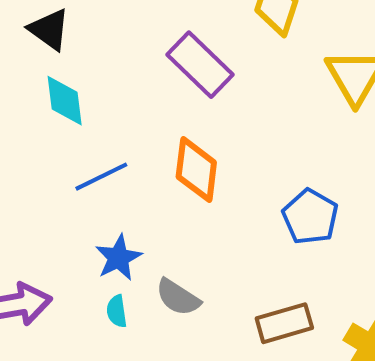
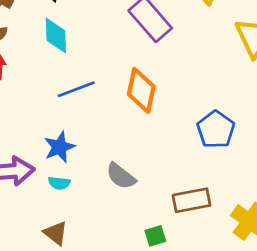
blue star: (118, 258) -> (59, 147), moved
cyan semicircle: (117, 311) -> (59, 183), moved, turned -80

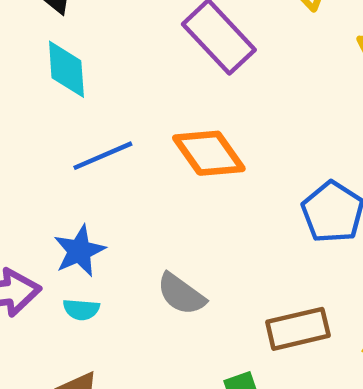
orange diamond: (141, 90) -> (209, 153), turned -45

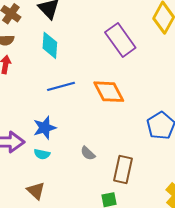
gray semicircle: (181, 294) -> (88, 153), size x0.7
brown rectangle: (298, 329) -> (123, 169), moved, turned -72

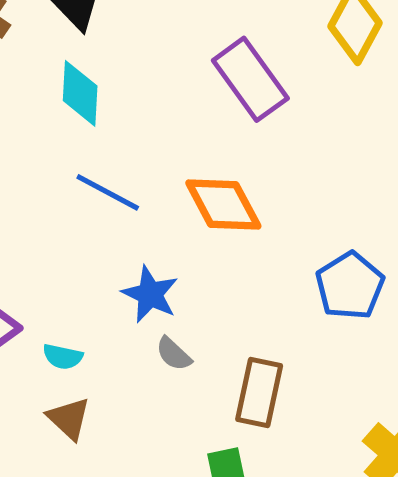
blue line: (61, 86) -> (108, 192), turned 44
blue star: (45, 128) -> (150, 294), moved, turned -30
brown triangle: (36, 191) -> (69, 418), moved

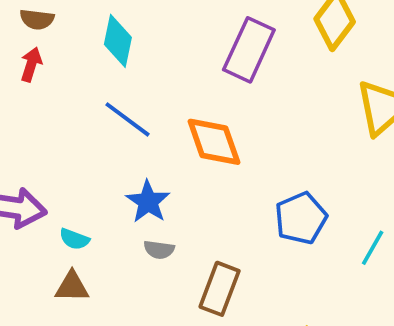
purple rectangle: (250, 79) -> (249, 50), turned 52
gray semicircle: (174, 354) -> (159, 250), turned -44
brown triangle: (69, 418) -> (72, 287), turned -51

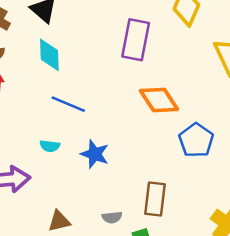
orange diamond: (214, 142) -> (159, 100), moved
cyan semicircle: (74, 239) -> (50, 146), moved
gray semicircle: (159, 250) -> (112, 217), moved

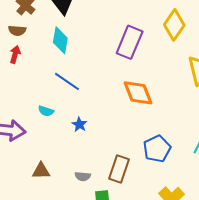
blue pentagon: (196, 140) -> (157, 149), moved
blue star: (95, 154) -> (79, 124), size x0.7

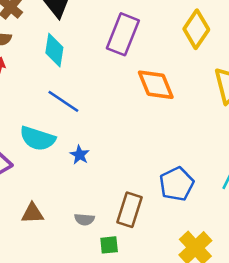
purple rectangle: (130, 42) -> (123, 34), moved
orange diamond: (138, 93) -> (156, 85), moved
cyan semicircle: (46, 111) -> (38, 138), size x1.8

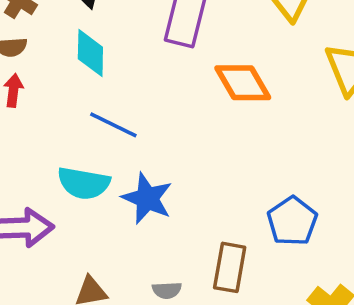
blue star: (80, 155) -> (147, 198), size x1.8

